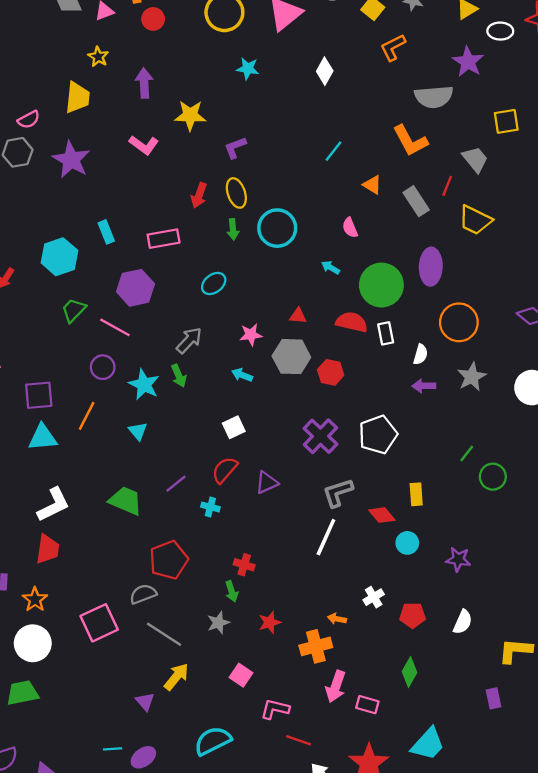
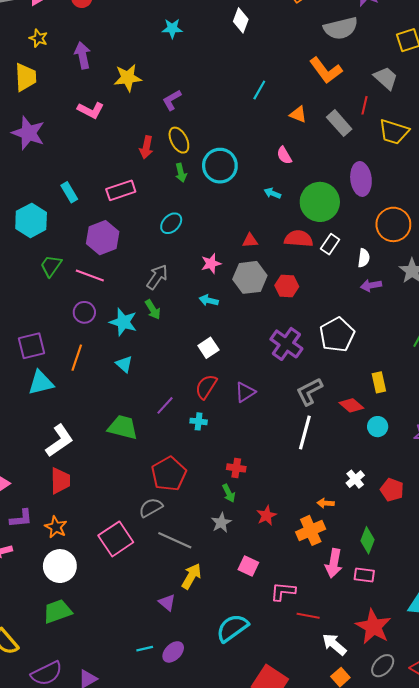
white rectangle: (386, 333) -> (330, 244), turned 54
red pentagon: (413, 615) -> (392, 490), turned 30
green diamond: (409, 672) -> (368, 540), moved

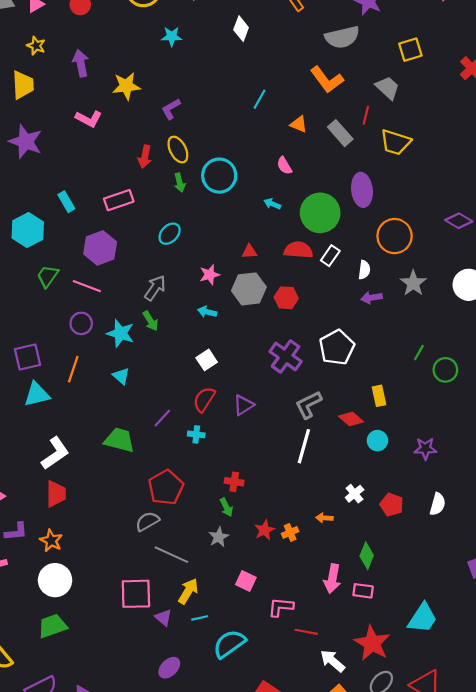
orange cross: (311, 530) -> (290, 532), moved, size x0.6
pink square: (116, 539) -> (136, 594), moved, turned 32
cyan line: (145, 649) -> (200, 618), moved

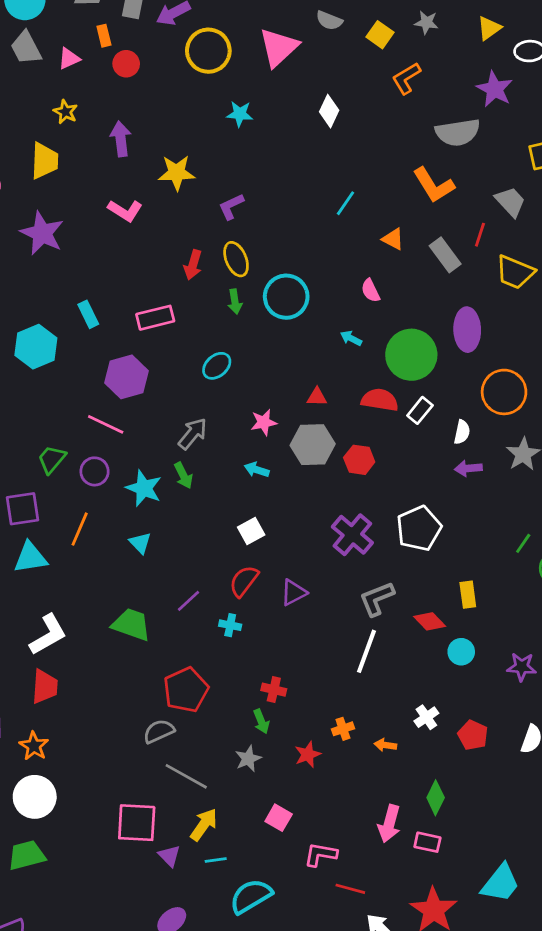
green trapezoid: (48, 276) -> (52, 459), moved
orange cross: (290, 532) -> (343, 729), moved

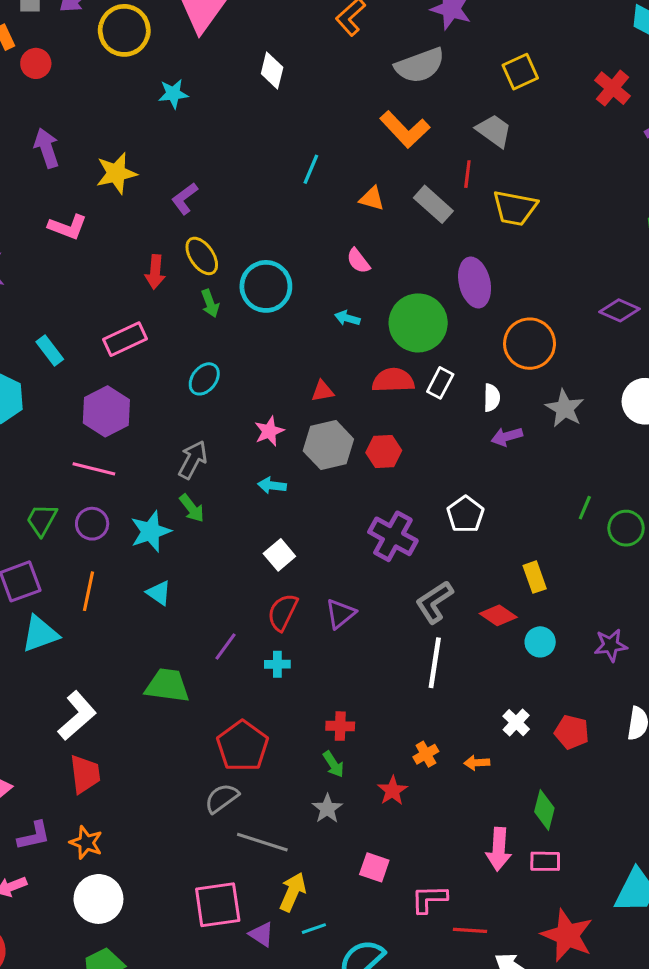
cyan star: (144, 488) -> (151, 531), turned -30
white pentagon: (419, 528) -> (465, 514), size x0.7

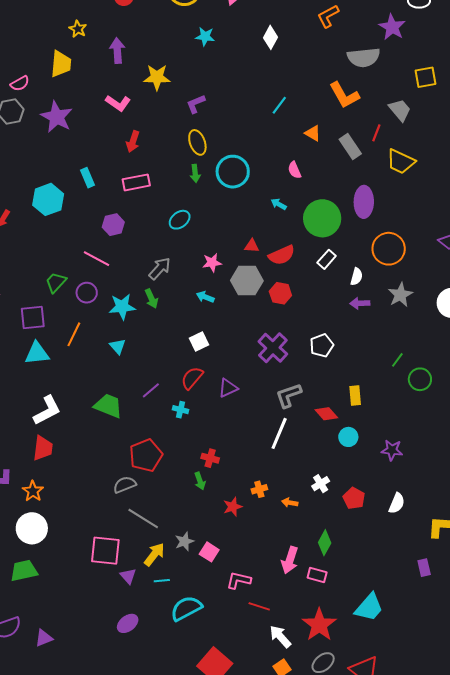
red arrow: (155, 272) -> (133, 142), moved
red semicircle: (393, 380) -> (282, 255), moved, turned 144
purple hexagon: (106, 411) -> (113, 225), size x0.7
gray star: (327, 809) -> (184, 541), moved

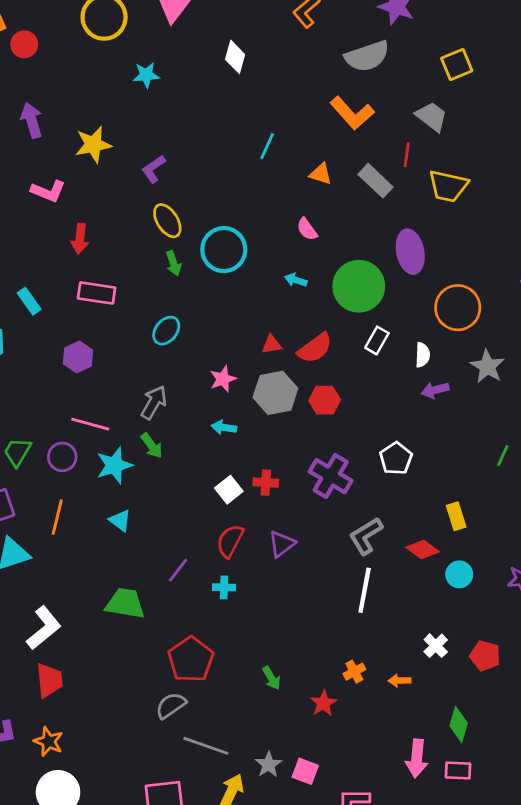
pink rectangle: (136, 182) -> (97, 293), turned 32
pink line: (96, 259) -> (90, 424), moved
red cross: (210, 458) -> (266, 483), moved

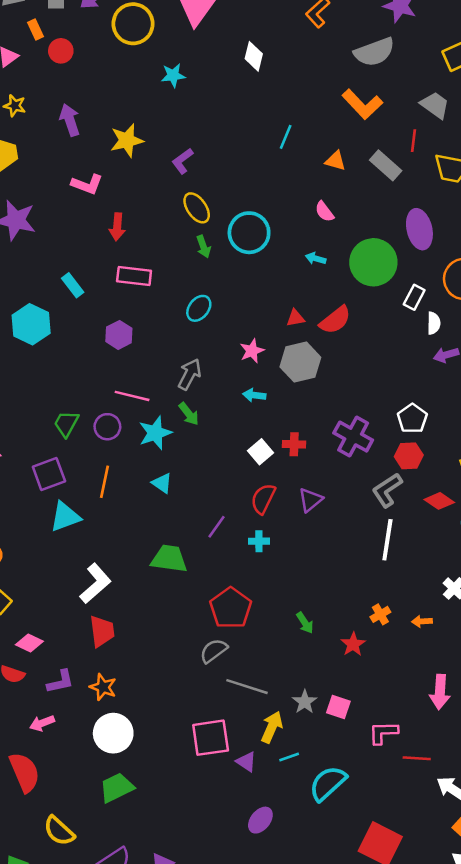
white rectangle: (377, 340) -> (414, 297), moved
red hexagon: (325, 400) -> (409, 456), moved

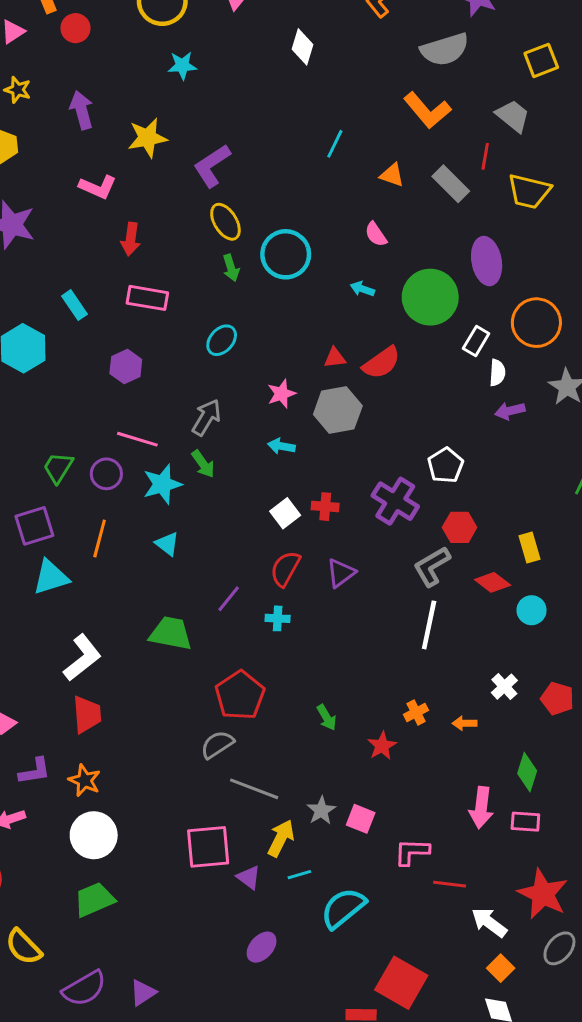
cyan star: (173, 75) -> (182, 66), moved
purple L-shape: (183, 161) -> (212, 166), size x1.4
white pentagon: (412, 419) -> (446, 465), moved

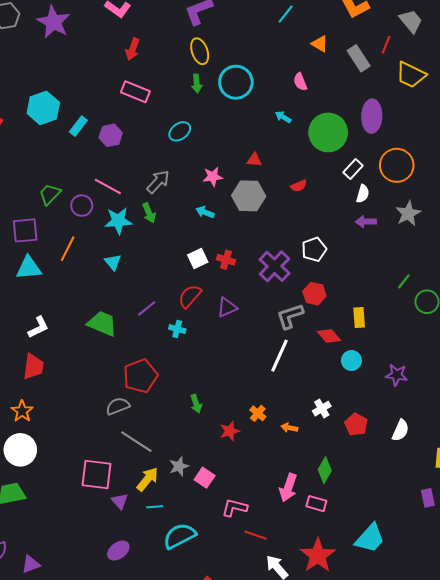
cyan rectangle: (74, 305) -> (78, 126), moved, turned 60
red semicircle: (382, 363) -> (299, 186), moved, size x0.6
white L-shape: (82, 658) -> (38, 327), size x0.7
orange cross: (416, 712) -> (258, 413), turned -35

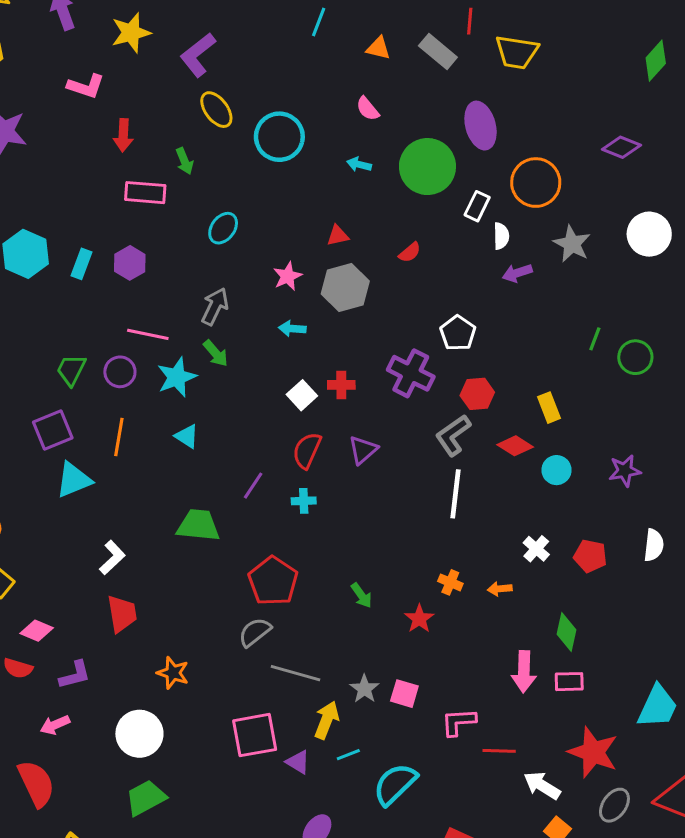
green arrow: (197, 83) -> (185, 161), moved
orange star: (22, 411) -> (173, 673), moved

